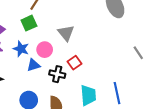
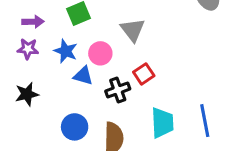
blue triangle: (33, 65) -> (83, 76), turned 32
black cross: (57, 74) -> (118, 90), turned -35

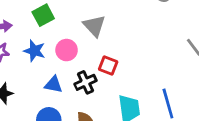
red square: (144, 74) -> (108, 65), turned -30
blue triangle: (83, 76) -> (53, 84), moved

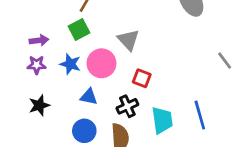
pink circle: (67, 50) -> (101, 63), size x1.4
black cross: (85, 82) -> (127, 106), moved

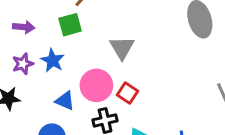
pink circle: (101, 63) -> (96, 85), moved
purple star: (37, 65) -> (23, 64), moved, turned -30

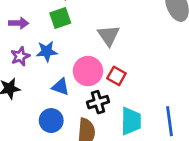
blue star: (53, 60) -> (47, 51), turned -30

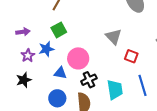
green square: (60, 18) -> (59, 30), moved
gray triangle: (109, 35) -> (114, 37), moved
red square: (116, 76) -> (131, 56), moved

